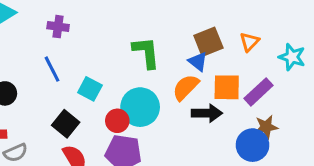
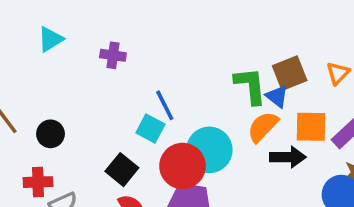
green L-shape: (146, 52) -> (250, 86), moved
blue line: (52, 69) -> (165, 105), moved
red circle: (117, 121) -> (183, 166), size x1.6

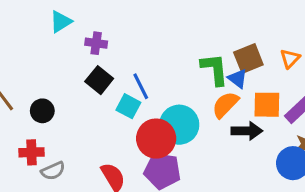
cyan triangle: (50, 39) -> (61, 22), moved
black square: (122, 170) -> (99, 80), moved

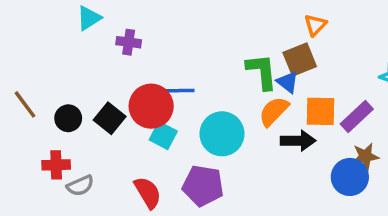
orange triangle: (290, 59) -> (315, 25), moved
black square: (99, 80) -> (110, 118), moved
blue line: (141, 86) -> (179, 91), turned -64
cyan square: (128, 106) -> (163, 136), moved
red circle: (156, 139) -> (151, 106), moved

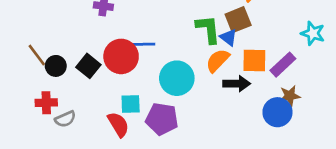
brown line: (25, 104) -> (37, 55), moved
cyan square: (163, 136) -> (131, 104), moved, turned -30

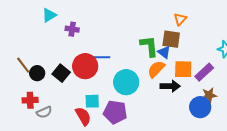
brown square: (238, 20) -> (171, 39), turned 30

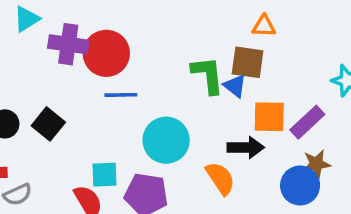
orange triangle: (180, 19) -> (264, 26), turned 48
purple cross: (72, 29) -> (68, 44), size x1.5
red circle: (85, 66) -> (106, 53), moved
orange semicircle: (156, 69) -> (220, 178), moved, turned 102

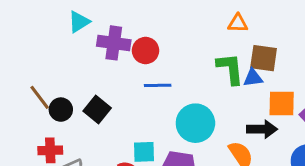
orange triangle: (264, 26) -> (238, 23), moved
red circle: (106, 53) -> (146, 51), size x0.7
blue triangle: (235, 86) -> (253, 78), turned -45

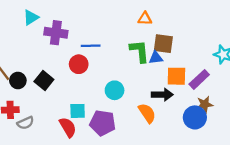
red circle: (146, 51) -> (79, 64), moved
blue line: (158, 85) -> (91, 46), moved
cyan circle: (195, 123) -> (115, 90), size x0.7

